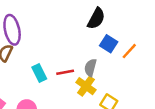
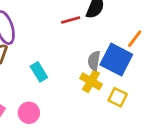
blue square: (109, 44) -> (116, 60), moved, size x1.6
red line: (65, 72) -> (71, 20), moved

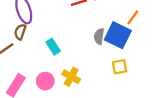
yellow cross: (91, 81) -> (71, 77), moved
yellow square: (118, 97) -> (119, 67), turned -35

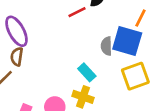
cyan rectangle: (53, 47) -> (87, 72), moved
yellow square: (119, 67) -> (135, 76), size x1.5

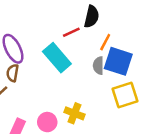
orange line: (141, 18) -> (105, 42), moved
cyan rectangle: (87, 72) -> (57, 58), moved, size x1.6

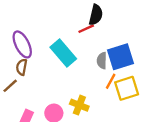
red line: (71, 32) -> (86, 29), moved
orange line: (105, 42) -> (111, 81), moved
blue square: (118, 61) -> (121, 57), turned -36

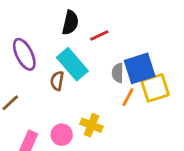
black semicircle: (96, 15) -> (70, 23), moved
brown semicircle: (22, 67) -> (57, 81), moved
yellow square: (127, 88) -> (155, 88), moved

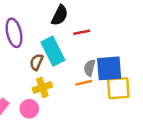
orange line: (128, 97) -> (84, 83), moved, turned 35
yellow cross: (91, 125) -> (42, 87), moved, turned 36

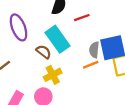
brown semicircle: (36, 62) -> (44, 52), turned 112

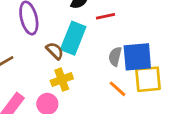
cyan rectangle: (57, 39) -> (73, 38), turned 50
orange line: (91, 65) -> (117, 89), moved, turned 56

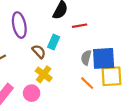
cyan rectangle: (73, 38) -> (54, 42), size x0.6
yellow cross: (62, 80) -> (44, 74), turned -35

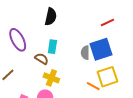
red line: (80, 26) -> (107, 22), moved
yellow square: (111, 76) -> (107, 77), moved
orange line: (87, 83) -> (93, 86), moved

